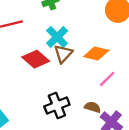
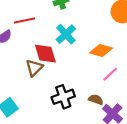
brown triangle: (63, 54) -> (34, 68), moved
red diamond: (36, 59) -> (45, 54), turned 30

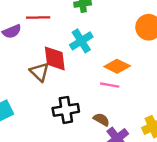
brown triangle: (34, 68) -> (39, 72), turned -42
pink line: (110, 74) -> (110, 85), moved, turned 42

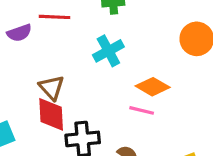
red diamond: (55, 58) -> (51, 114), moved

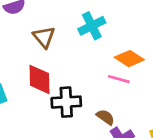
brown triangle: (52, 88) -> (44, 37), moved

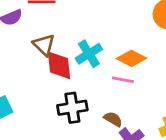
cyan cross: (92, 26) -> (89, 54), moved
red diamond: (40, 79) -> (59, 65), moved

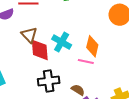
cyan cross: (89, 54) -> (62, 42), turned -30
orange diamond: (131, 58) -> (92, 46), turned 75

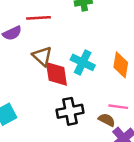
pink line: (86, 62) -> (118, 107), moved

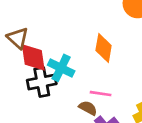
cyan cross: (83, 62) -> (61, 68), moved
black cross: (70, 111) -> (42, 82), moved

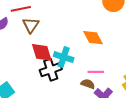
brown triangle: (18, 38) -> (31, 25), moved, turned 30
orange diamond: (104, 48) -> (93, 38), turned -30

